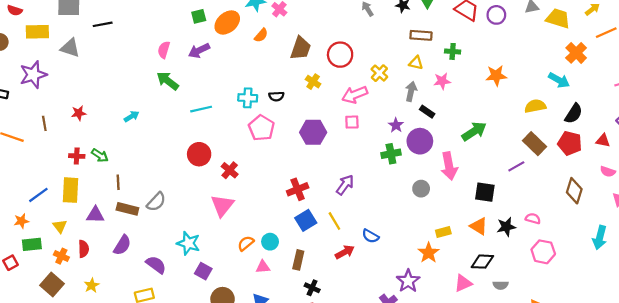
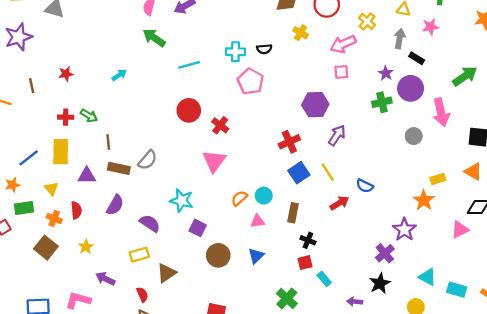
purple hexagon: (313, 132) -> (315, 105), moved

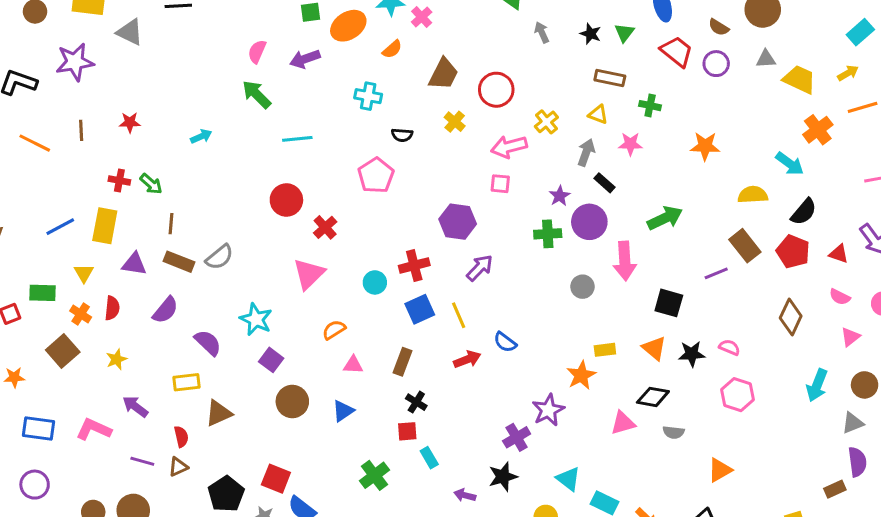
cyan cross: (235, 52) -> (368, 96), moved
orange star: (12, 185) -> (14, 377), moved
cyan circle: (264, 196) -> (375, 282), moved

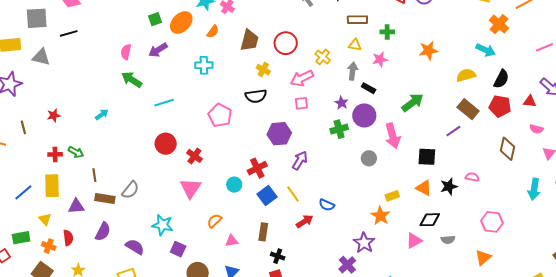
black semicircle: (402, 135) -> (256, 96), moved, size x1.5
pink hexagon: (737, 395) -> (492, 222), moved

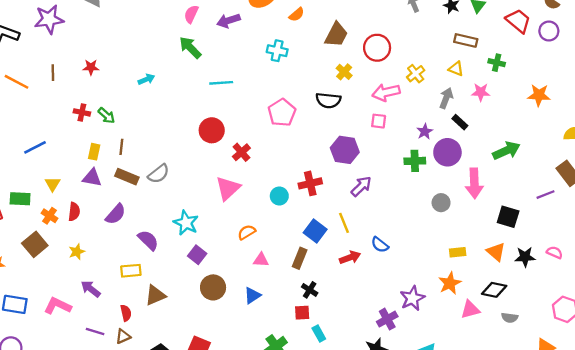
yellow rectangle: (52, 186) -> (94, 152), moved, size x0.6
blue square: (267, 196) -> (315, 231), moved, turned -30
orange star: (380, 216) -> (450, 283), moved

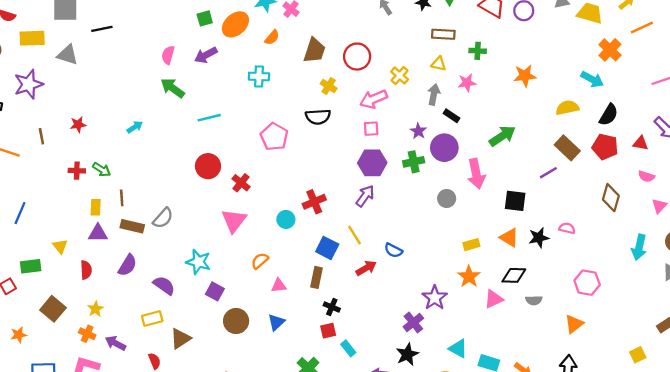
blue line: (35, 147) -> (20, 213), moved, turned -30
purple hexagon: (345, 150) -> (372, 163), moved
orange cross: (49, 216) -> (87, 334), moved

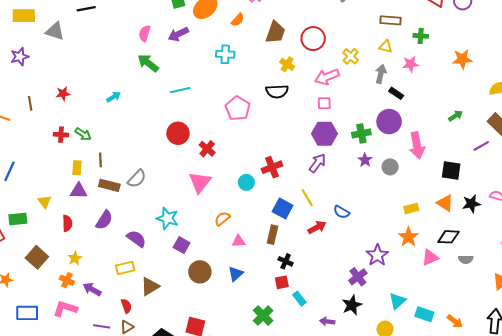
purple star: (29, 84) -> (20, 57), size x0.7
purple star: (418, 131) -> (365, 160), moved
green arrow: (502, 136) -> (456, 116), moved, size x0.6
cyan triangle: (458, 349) -> (397, 301), turned 48

